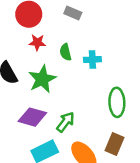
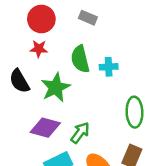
red star: (37, 42) -> (39, 49), moved
green semicircle: (65, 52) -> (80, 59), size x1.5

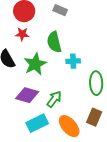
cyan cross: (109, 67) -> (73, 61), moved

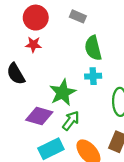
green semicircle: (54, 42) -> (93, 48), moved
green star: (35, 64) -> (63, 93), moved

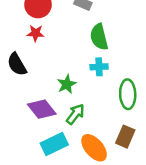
green star: (63, 93) -> (67, 84), size x0.7
purple diamond: (39, 116) -> (42, 109), turned 36

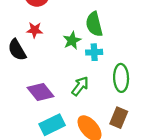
red star: (36, 33) -> (35, 30), moved
green star: (67, 84) -> (72, 41), moved
green arrow: (75, 114) -> (80, 86), moved

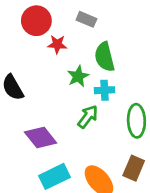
red star: (35, 30) -> (57, 44), moved
green arrow: (80, 86) -> (88, 117), moved

